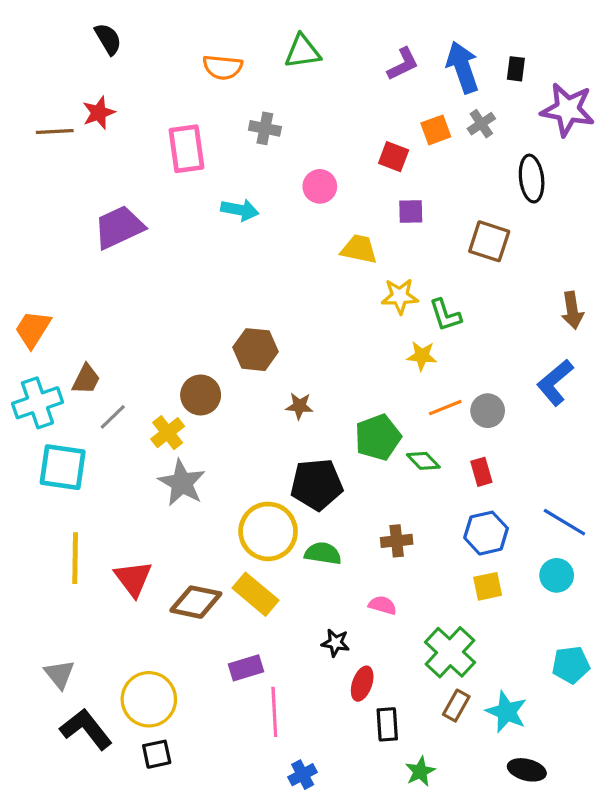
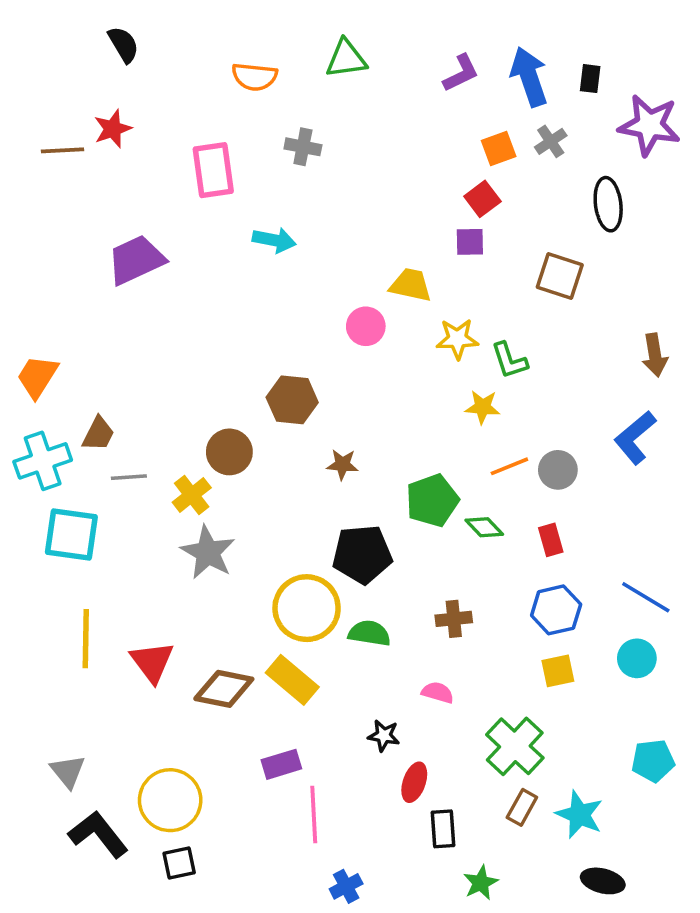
red square: (394, 157) -> (482, 199), moved, turned 32
pink circle: (320, 186) -> (366, 326), moved
gray line: (113, 417) -> (129, 477), turned 40

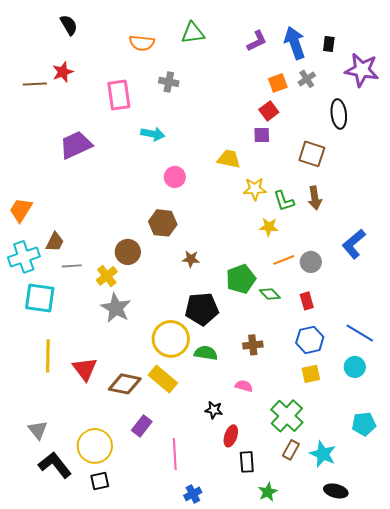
pink circle: (366, 326) -> (175, 177), moved
brown arrow: (655, 355) -> (315, 198), moved
purple rectangle: (281, 764) -> (142, 426), moved, turned -35

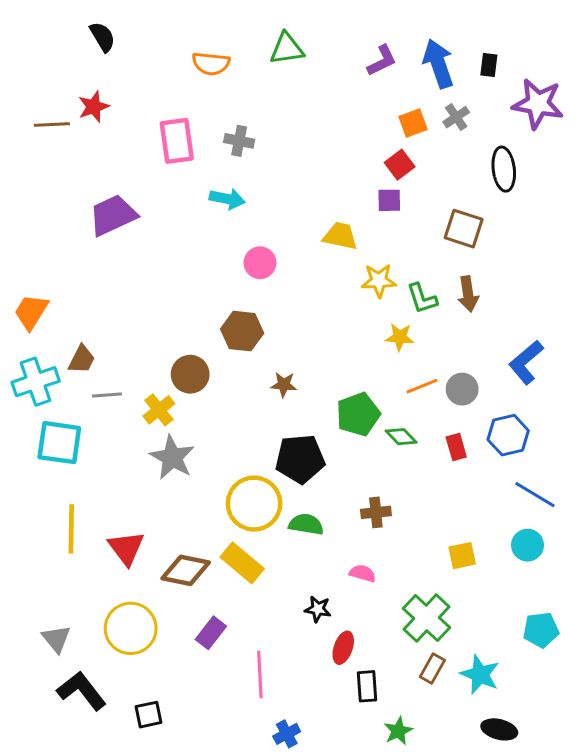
gray cross: (169, 82) -> (239, 141), moved
blue hexagon: (310, 340) -> (508, 435), moved
yellow circle: (95, 446) -> (131, 628), moved

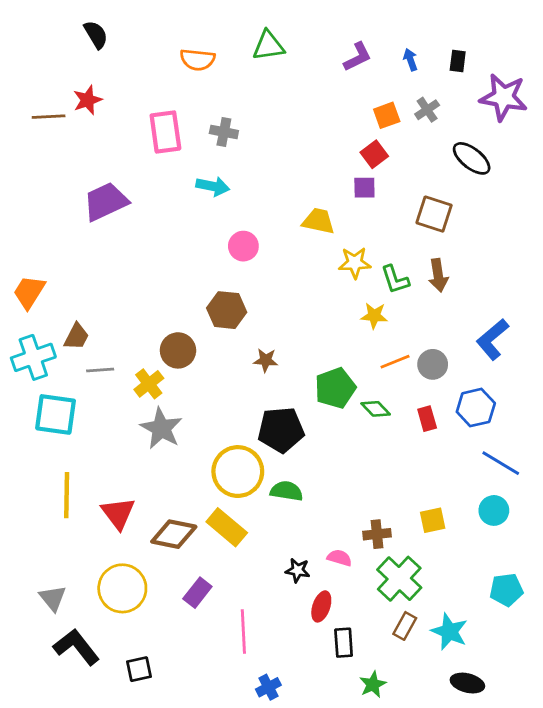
blue arrow: (438, 64) -> (410, 60), size x0.5
black ellipse: (504, 169) -> (472, 158), turned -45
brown cross: (376, 512) -> (377, 534), moved
pink semicircle: (363, 573) -> (339, 558), moved

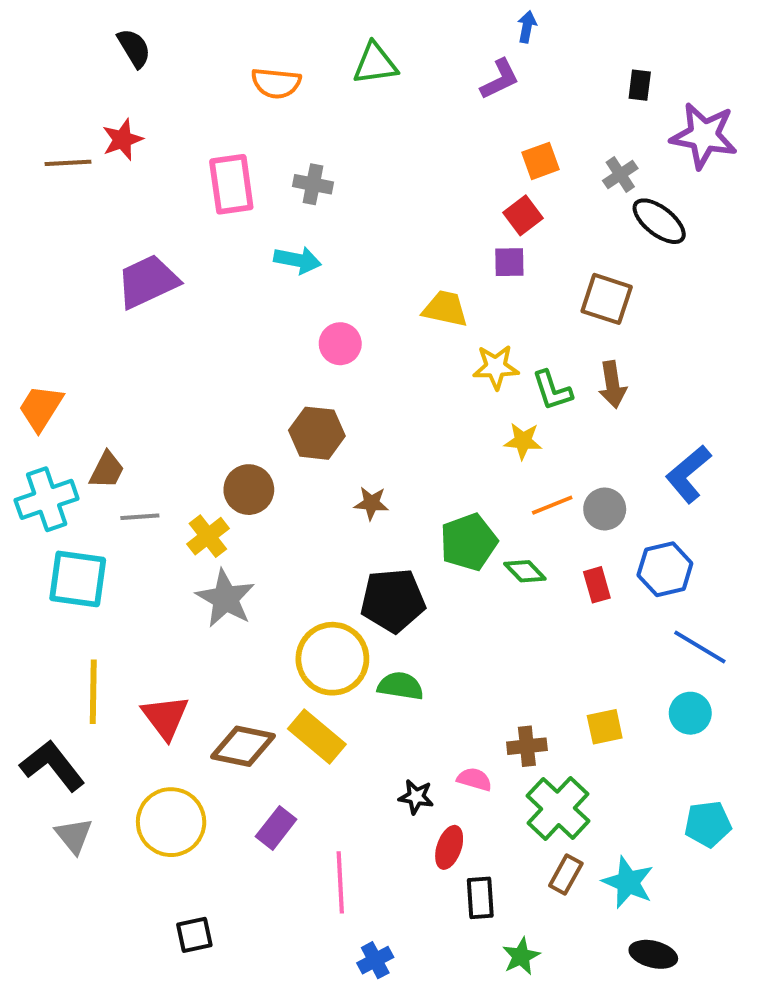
blue arrow: (410, 60) -> (527, 27), moved, turned 30
gray cross: (427, 110) -> (620, 175), moved
black L-shape: (76, 647) -> (52, 766), moved

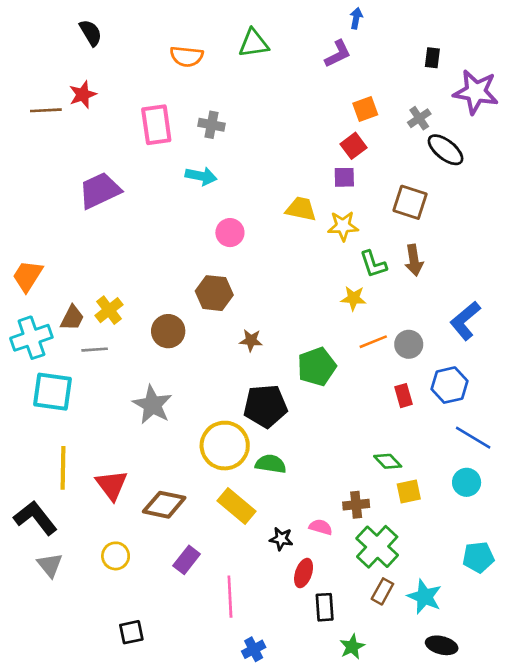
yellow star: (496, 367) -> (343, 226), moved
yellow cross: (208, 536) -> (109, 310), moved
green diamond: (525, 571) -> (388, 461), moved
yellow rectangle: (317, 737) -> (237, 506), moved
yellow circle: (171, 822) -> (116, 556), size x0.6

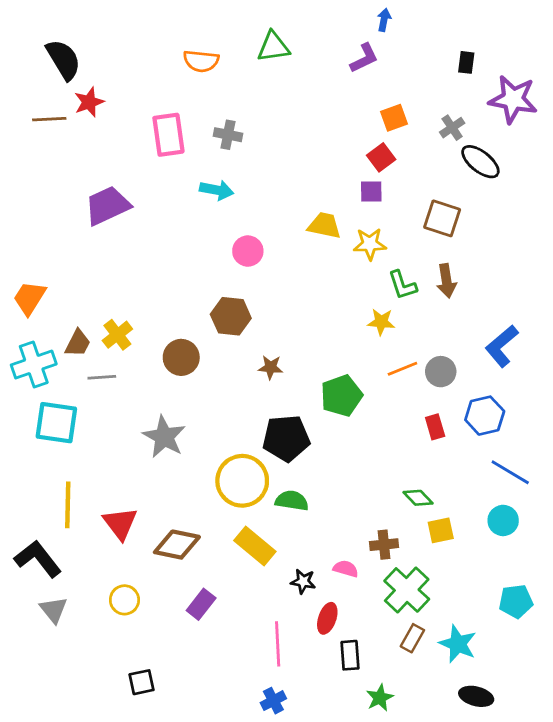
black semicircle: (91, 33) -> (63, 60), moved, size x1.4
pink line: (230, 597) -> (278, 644), moved

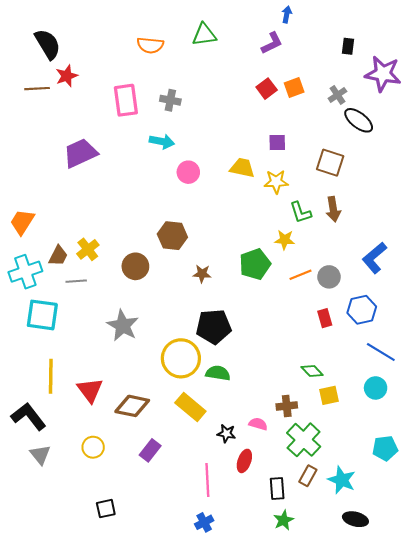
red square: (381, 157) -> (267, 89), moved
pink circle: (248, 251) -> (188, 172), moved
green pentagon: (341, 396) -> (255, 264), moved
black rectangle: (350, 655) -> (277, 488), moved

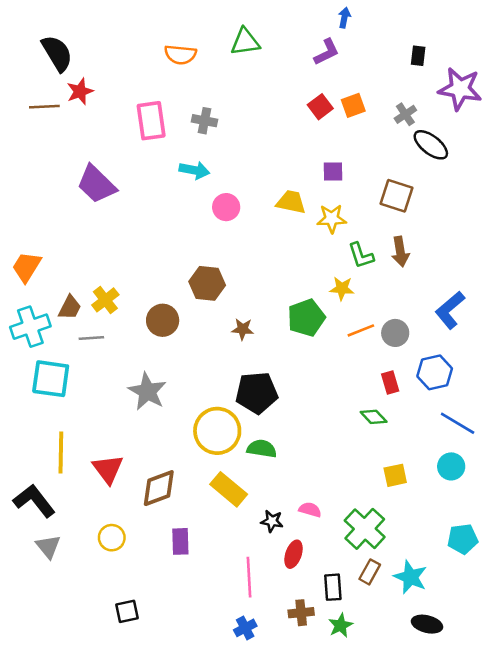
purple trapezoid: (80, 153) -> (96, 184), turned -111
green diamond: (312, 371) -> (374, 417), moved
brown diamond: (132, 406) -> (159, 488), turned -32
brown cross: (287, 406) -> (301, 613), moved
purple rectangle: (150, 450) -> (180, 541), turned -40

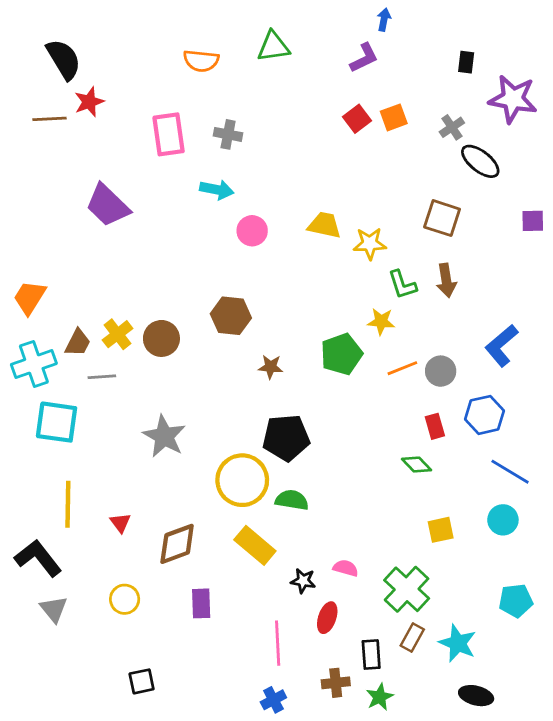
purple square: (333, 172) -> (533, 221), moved
brown circle: (163, 320) -> (161, 338), moved
red triangle: (108, 469) -> (120, 523), size x0.6

